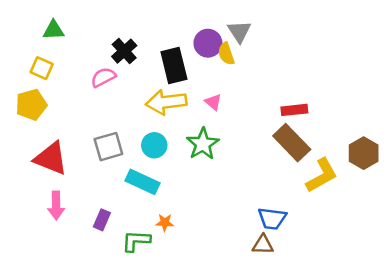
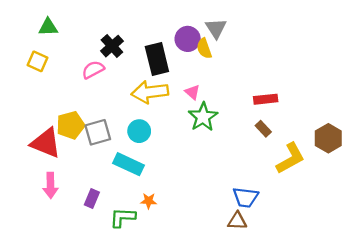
yellow pentagon: (31, 105) -> (71, 125), moved
brown rectangle: (292, 143) -> (263, 129), size x0.5
green star: (203, 144) -> (203, 117), moved

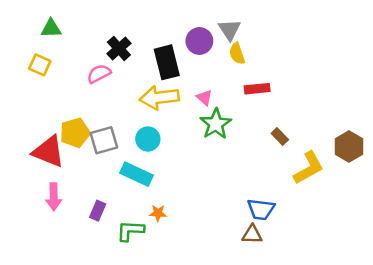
yellow semicircle: (204, 48) -> (237, 54), moved
red rectangle: (266, 99) -> (257, 89), moved

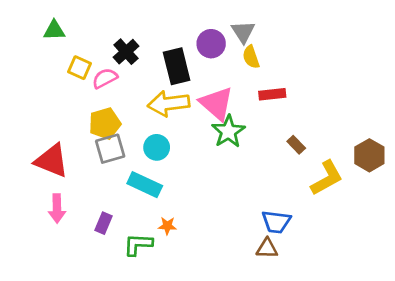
yellow square: (40, 65) -> (80, 68), moved
pink triangle: (204, 98) -> (216, 104), size x2.0
yellow pentagon: (75, 133) -> (105, 123), moved

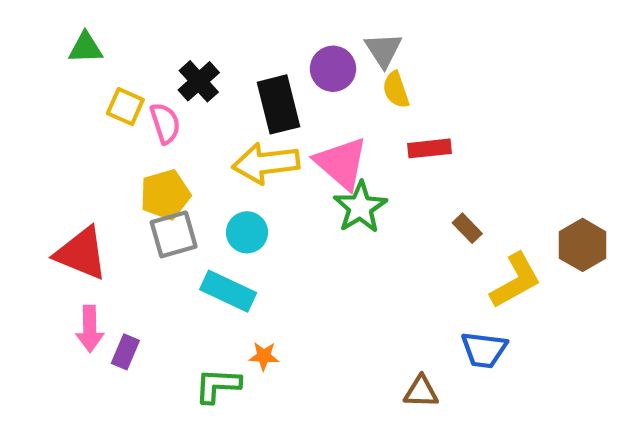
pink semicircle: (105, 78) -> (165, 123), turned 100
blue trapezoid: (276, 222) -> (484, 350), moved
purple rectangle: (103, 223) -> (125, 352), moved

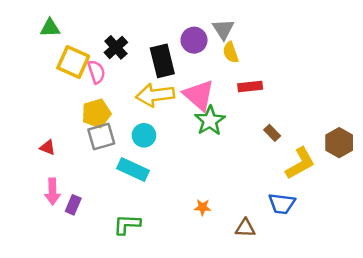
yellow square: (125, 107) -> (73, 62), size x1.5
red triangle: (81, 253) -> (48, 148), size x0.5
orange star: (264, 356) -> (203, 207), moved

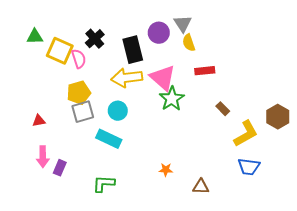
green triangle: (50, 28) -> (35, 37), moved
red triangle: (48, 148) -> (39, 121), turned -32
blue trapezoid: (282, 204) -> (249, 167), moved

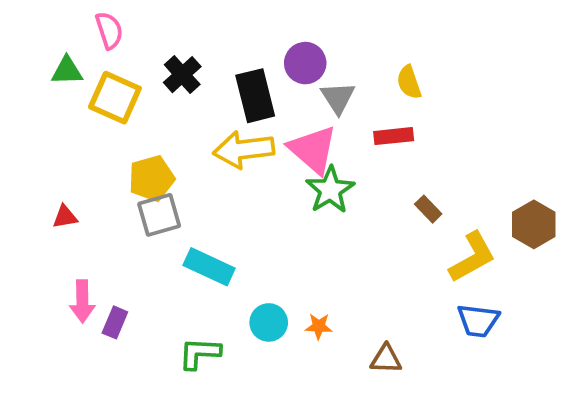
gray triangle: (183, 24) -> (338, 98), moved
yellow semicircle: (189, 43) -> (409, 82), moved
pink semicircle: (79, 59) -> (109, 30), moved
cyan circle: (118, 111) -> (269, 322), moved
red triangle: (39, 121) -> (65, 217), moved

